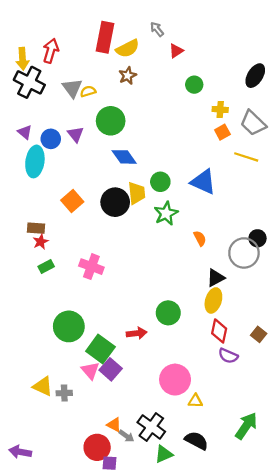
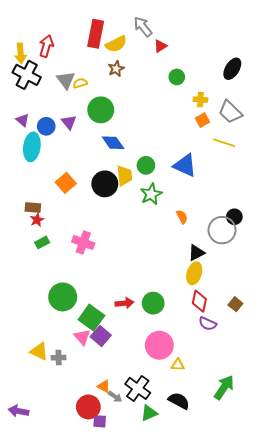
gray arrow: (157, 29) -> (143, 27), size x1.5
green circle: (168, 313) -> (153, 303), moved

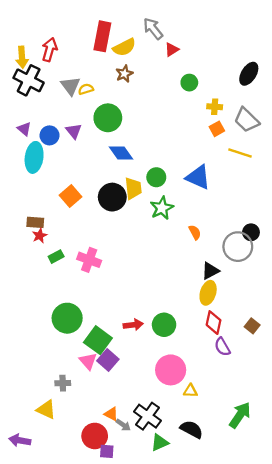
green rectangle: (42, 242) -> (56, 257), moved
purple semicircle: (208, 324) -> (222, 347), turned 36
yellow triangle: (39, 351) -> (46, 410), moved

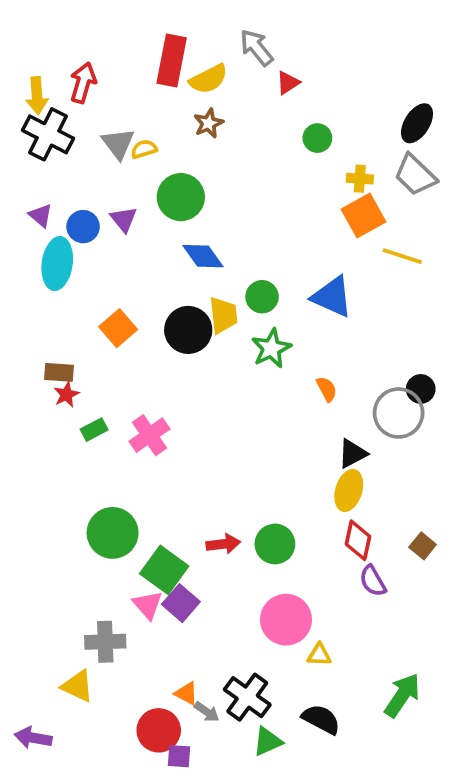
gray trapezoid: (247, 120) -> (415, 175), moved
orange square: (217, 129) -> (364, 216), size x1.6
pink cross: (89, 260) -> (149, 435), turned 35
gray cross: (63, 383) -> (105, 642), size x1.5

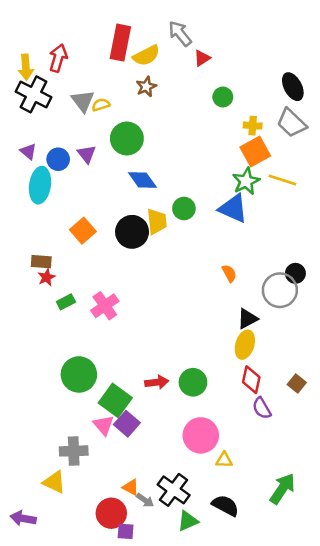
black ellipse: (417, 123) -> (293, 87), turned -60
green star: (271, 348) -> (246, 181), moved

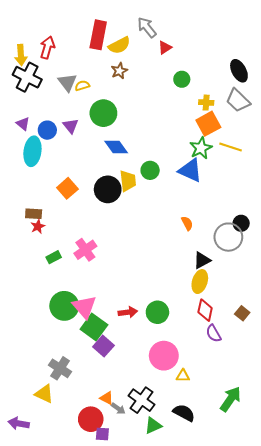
green rectangle: (66, 302) -> (54, 257), moved
pink triangle: (104, 425) -> (84, 307), moved, size x1.4
gray cross: (74, 451) -> (60, 368), turned 35

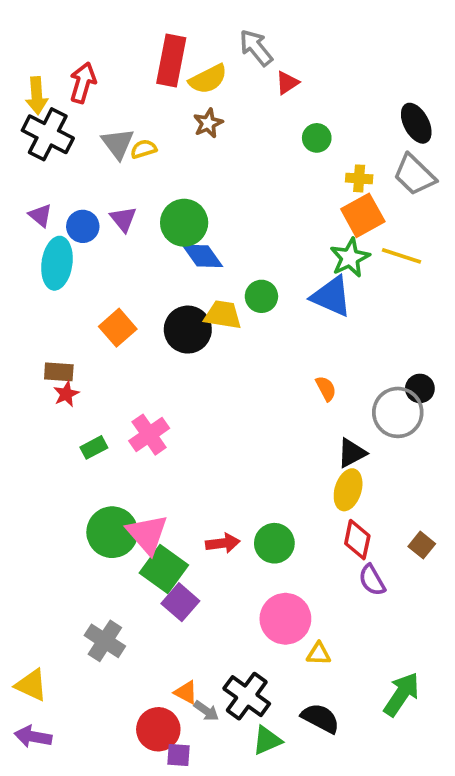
green circle: (103, 113) -> (184, 223), moved
yellow trapezoid: (128, 181) -> (223, 315), turned -75
yellow triangle: (44, 394) -> (31, 685), moved

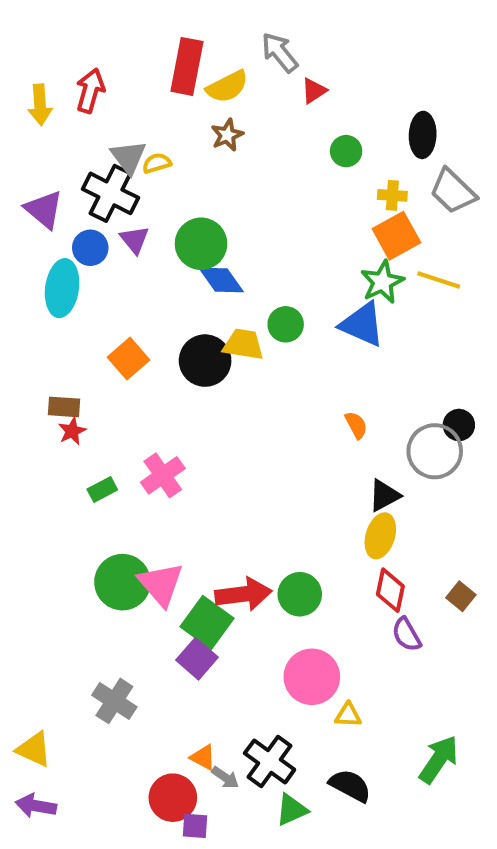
black ellipse: (416, 123) -> (423, 135), moved, turned 30
black cross: (48, 134) -> (110, 193), moved
purple triangle: (40, 215) -> (44, 209), moved, size x1.5
red arrow: (223, 543) -> (243, 594), size x1.5
green square: (164, 569) -> (207, 622), moved

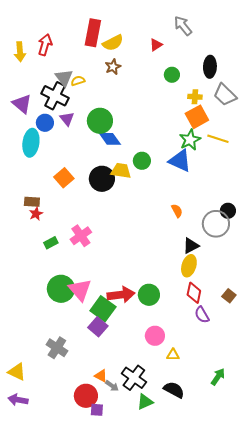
gray arrow: (280, 52) -> (183, 26), moved
pink circle: (312, 677) -> (155, 336), size x0.7
green arrow: (439, 759) -> (218, 377), size x0.7

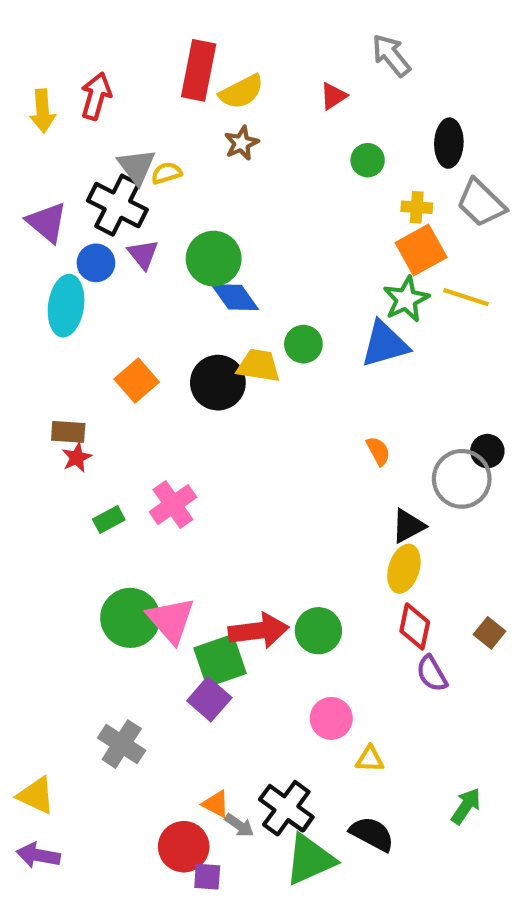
blue triangle: (180, 161) -> (385, 344), turned -40
green square: (103, 309) -> (220, 661), turned 35
green triangle: (145, 402) -> (310, 860), size x1.5

